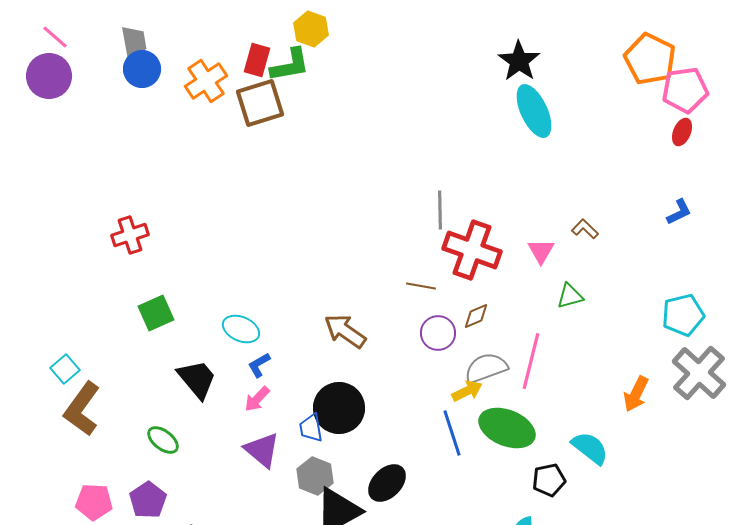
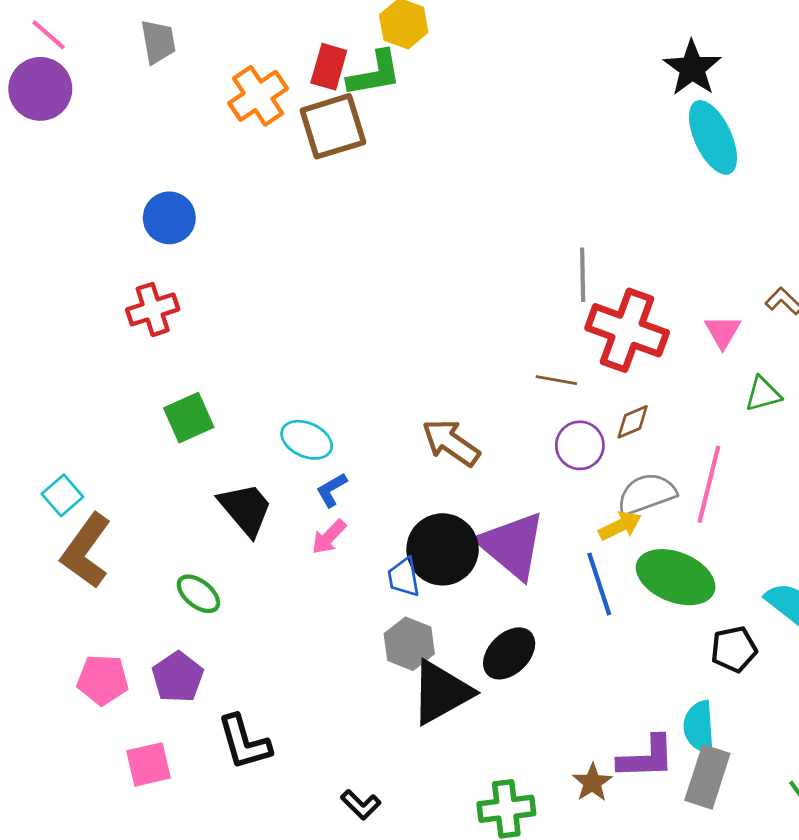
blue circle: (142, 69) -> (169, 218), moved
purple triangle: (262, 450) -> (512, 545), moved, size x1.4

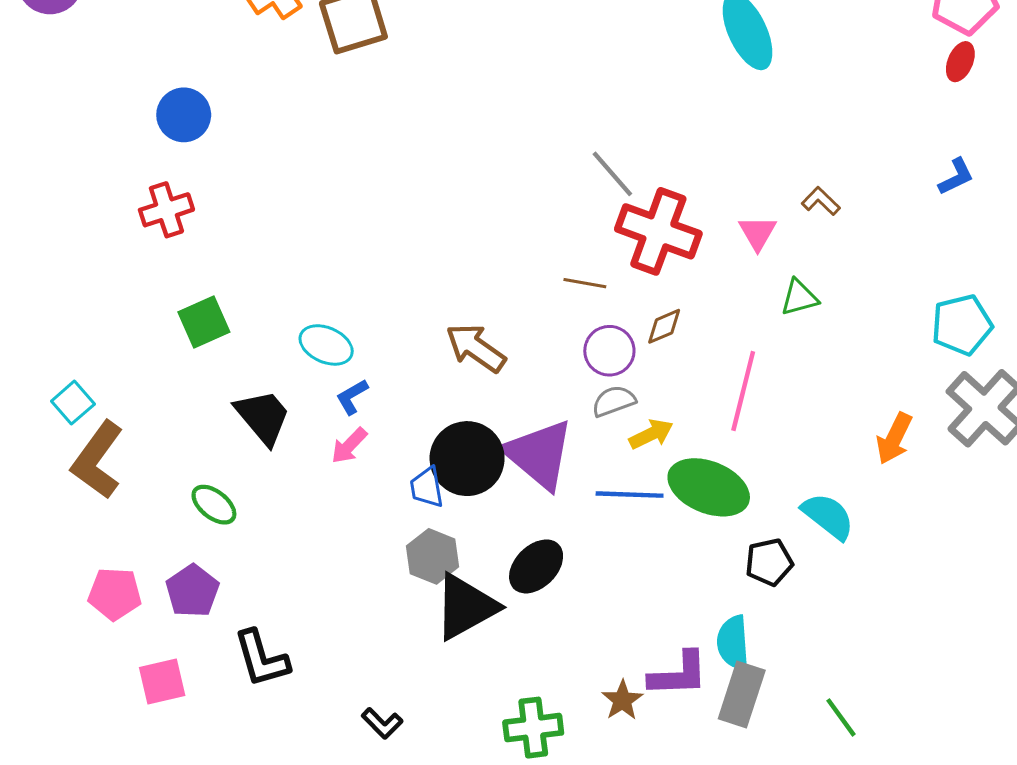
gray line: (583, 275) -> (612, 174), turned -40
gray semicircle: (646, 494) -> (614, 401), moved, size x0.7
blue line: (599, 584) -> (630, 495), turned -70

